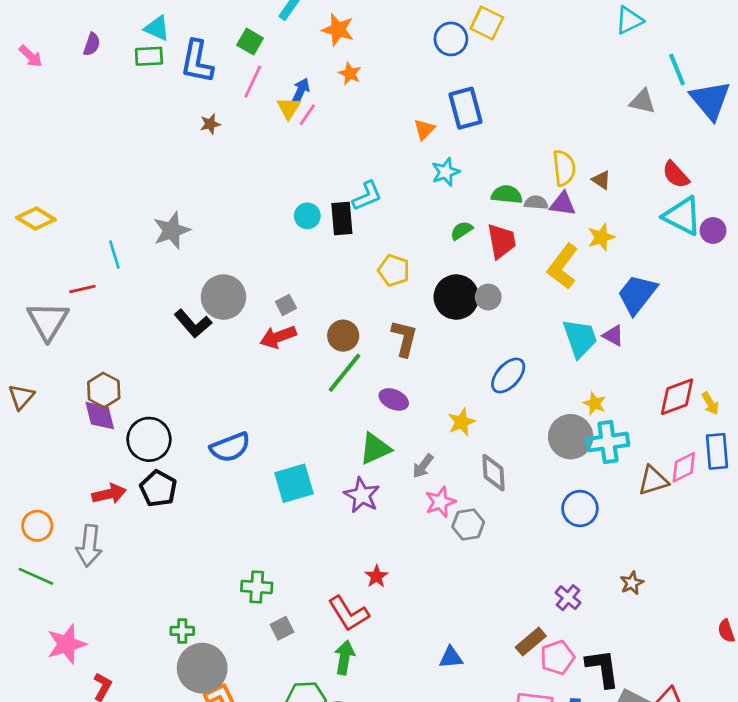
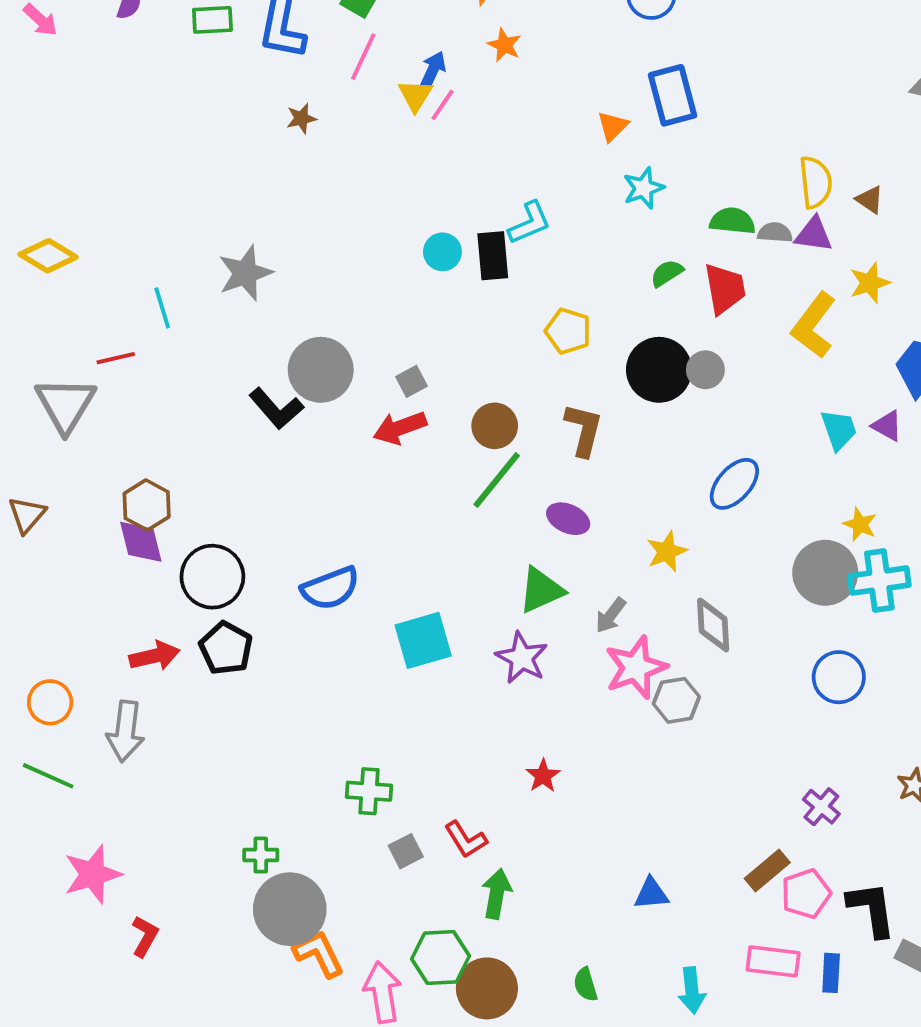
cyan trapezoid: (580, 338) -> (839, 430), size x0.7
pink star: (440, 502) -> (636, 667), size x1.4
red L-shape: (349, 614) -> (466, 840), moved, size x0.7

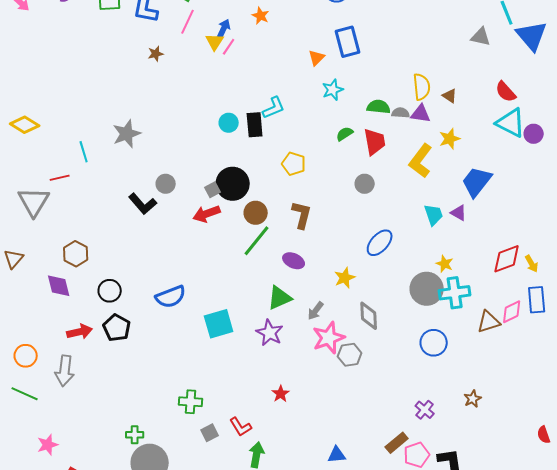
gray circle: (321, 370) -> (166, 184), size x0.6
black circle: (659, 370) -> (233, 184), moved
purple diamond: (141, 542) -> (59, 286), moved
black circle: (212, 577) -> (110, 291), size x0.7
pink star: (93, 874) -> (48, 445), size x0.7

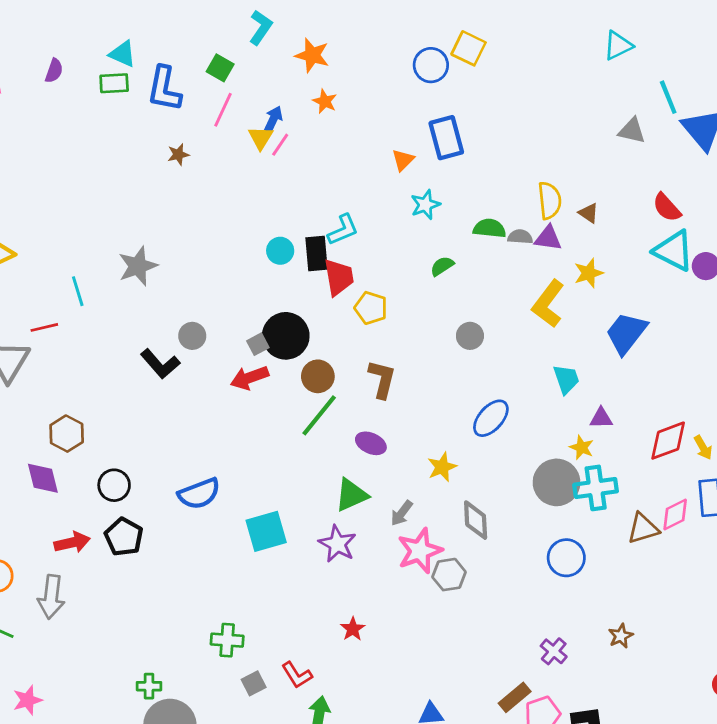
red trapezoid: (375, 142) -> (339, 277), moved
purple triangle: (459, 213) -> (601, 418), moved, turned -30

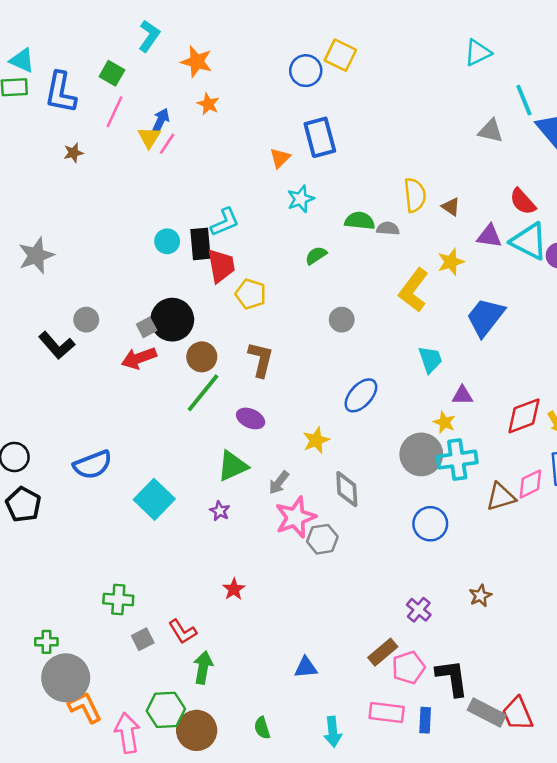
purple triangle: (548, 238) -> (489, 236), moved
cyan square: (266, 531) -> (154, 499), turned -30
purple star: (337, 544) -> (220, 511), size x0.6

